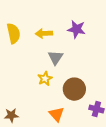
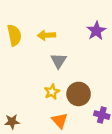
purple star: (76, 29) -> (96, 31), moved, turned 30
yellow star: (45, 79) -> (52, 92), moved

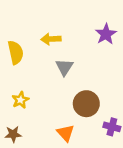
yellow semicircle: (14, 35) -> (16, 52), moved
yellow star: (52, 92) -> (20, 100), moved

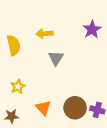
brown circle: (86, 104) -> (75, 108), moved
orange triangle: (66, 133) -> (43, 108), moved

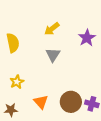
purple star: (92, 29) -> (87, 38), moved
yellow arrow: (44, 34) -> (52, 29), moved, turned -35

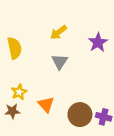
orange triangle: (41, 102) -> (46, 104), moved
brown star: (11, 110) -> (12, 111), moved

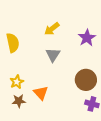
brown star: (12, 111) -> (19, 101), moved
brown circle: (80, 115) -> (86, 80), moved

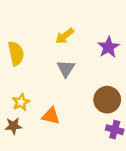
orange triangle: (41, 93) -> (51, 116), turned -35
brown star: (19, 101) -> (13, 126), moved

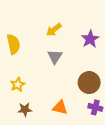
orange triangle: (51, 116) -> (60, 107), moved
brown star: (13, 126) -> (25, 109), moved

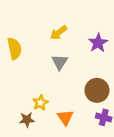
yellow star: (18, 85) -> (40, 103), moved
orange triangle: (60, 107) -> (65, 117), turned 42

